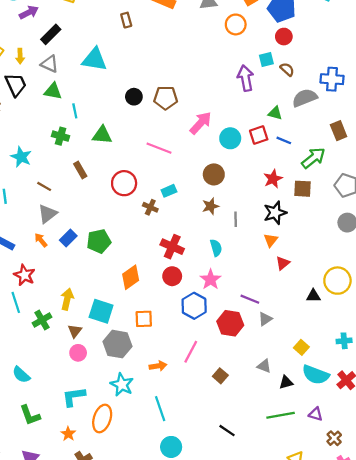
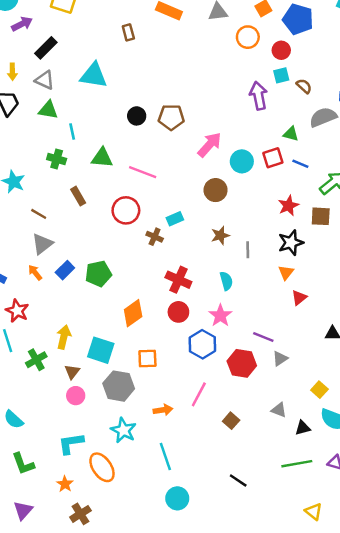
red circle: (284, 37) -> (281, 50), moved
pink line: (159, 148) -> (143, 172), moved
brown circle: (214, 174) -> (216, 190), moved
orange ellipse: (102, 418) -> (102, 467), turned -52

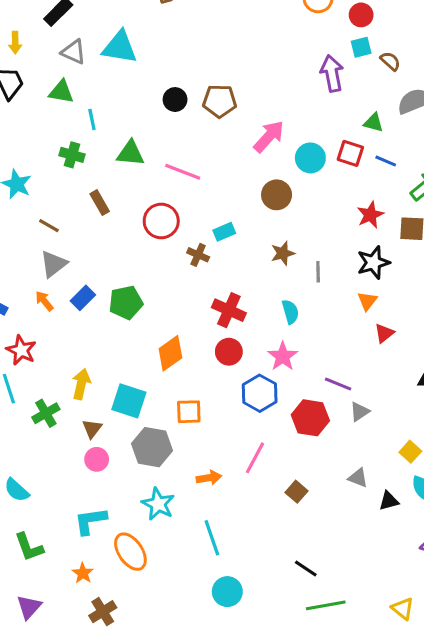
gray triangle: (45, 80) -> (74, 52), moved
red square: (273, 158) -> (350, 153), turned 36
green line: (297, 464) -> (326, 605), moved

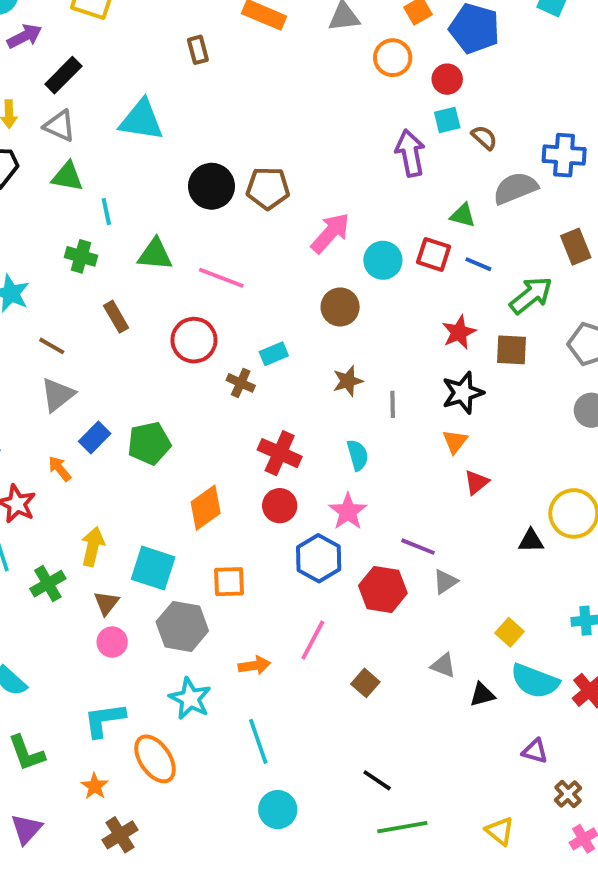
gray triangle: (74, 52) -> (60, 126), moved
black circle: (175, 100) -> (212, 186), size x1.5
orange arrow: (44, 301) -> (60, 469), moved

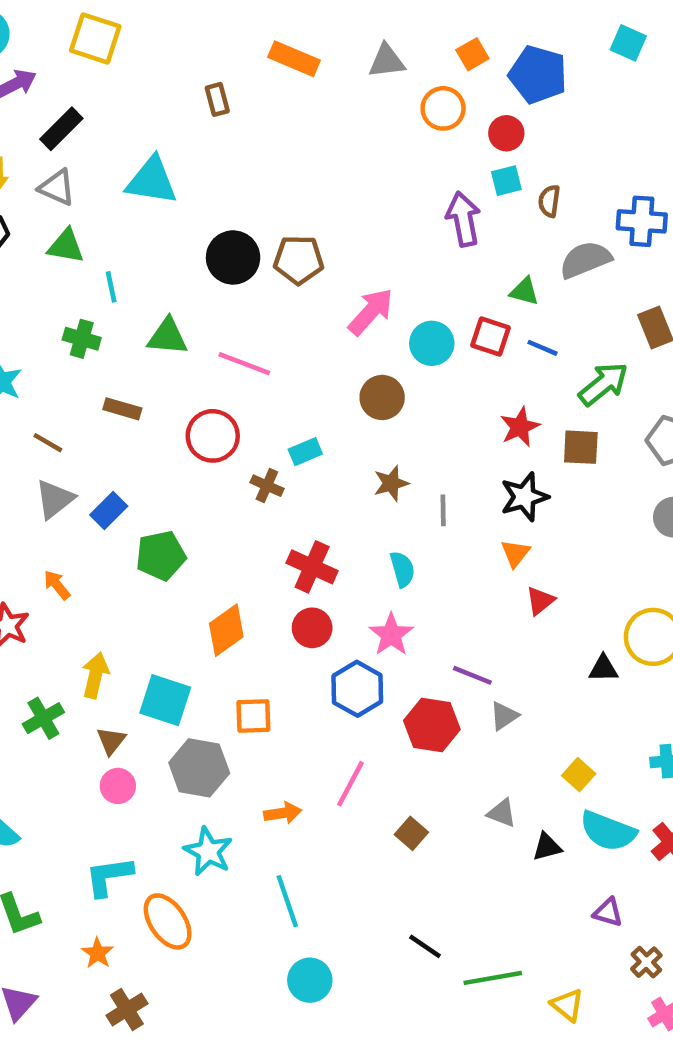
brown semicircle: (484, 138) -> (549, 201), turned -124
brown rectangle: (116, 317) -> (122, 409), turned -44
blue rectangle: (95, 437) -> (109, 510), moved
green line: (402, 827) -> (493, 978), moved

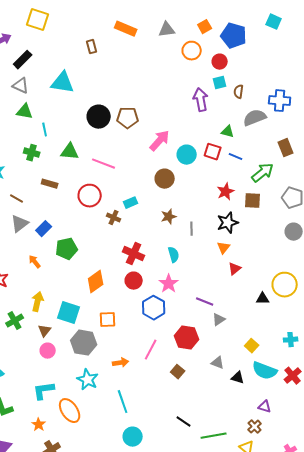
orange arrow: (57, 585) -> (35, 262), moved
red hexagon: (432, 725) -> (187, 338), moved
black triangle: (547, 847) -> (238, 378), turned 32
brown cross: (646, 962) -> (255, 427), moved

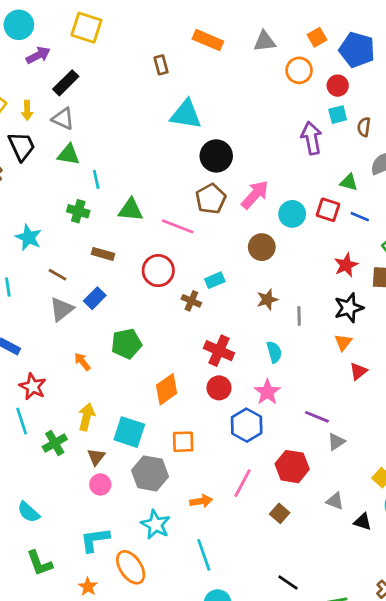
cyan triangle: (63, 83) -> (186, 115), moved
black circle: (99, 117) -> (216, 156), moved
brown pentagon: (128, 118) -> (211, 199), moved, turned -30
blue rectangle: (44, 229) -> (95, 298), moved

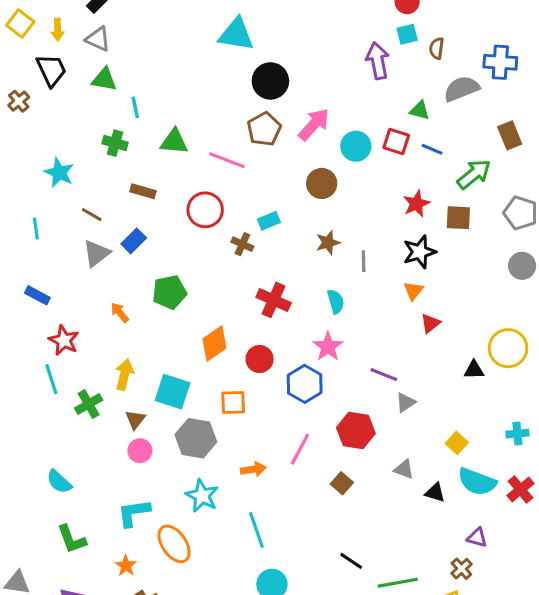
red circle: (219, 388) -> (260, 359), moved

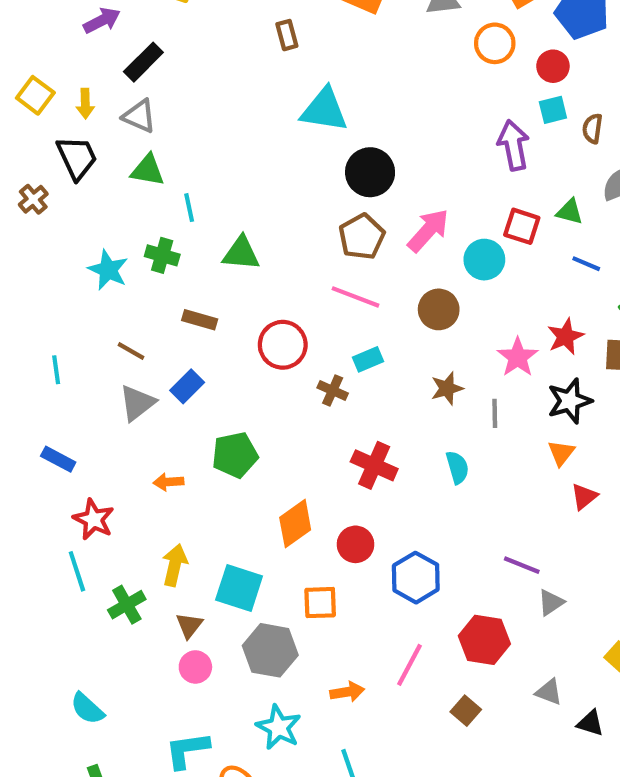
red square: (396, 142) -> (522, 226), moved
pink line: (227, 160) -> (355, 297), moved
cyan star: (59, 173) -> (108, 270), moved
orange arrow: (120, 312) -> (168, 482), turned -55
pink star: (328, 347) -> (518, 357), moved

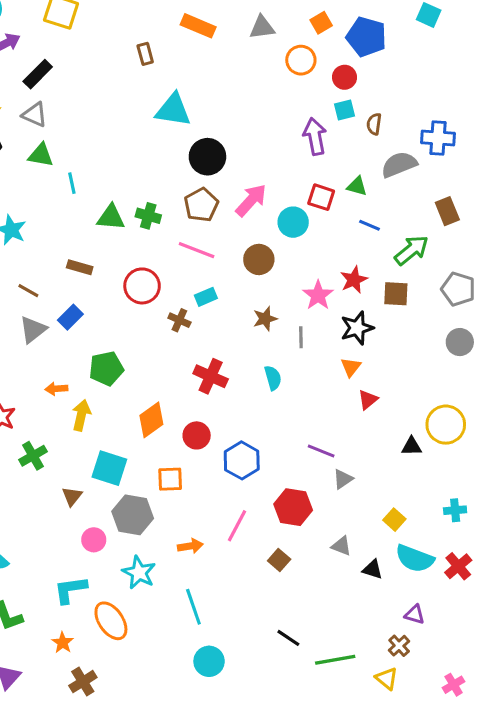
green cross: (162, 255) -> (148, 216), moved
yellow arrow: (175, 565) -> (81, 415), moved
green cross: (127, 605) -> (33, 456), moved
pink circle: (195, 667) -> (94, 540), moved

